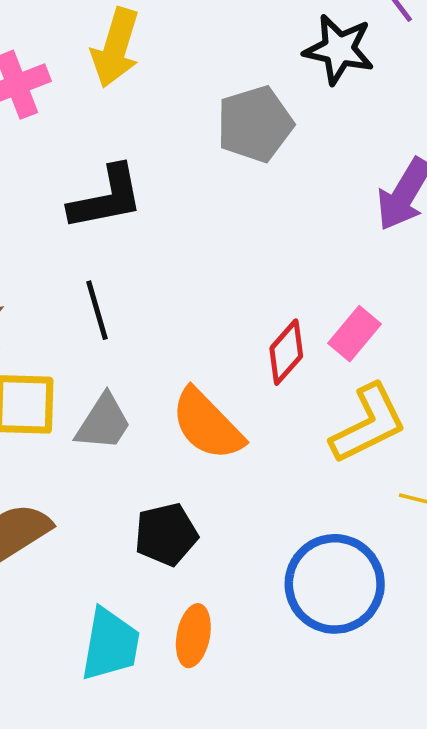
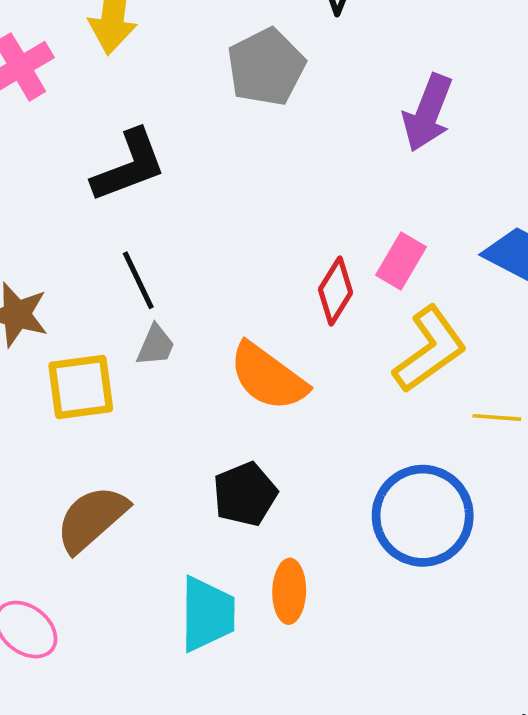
gray trapezoid: (103, 422) -> (156, 345), moved, size x0.7

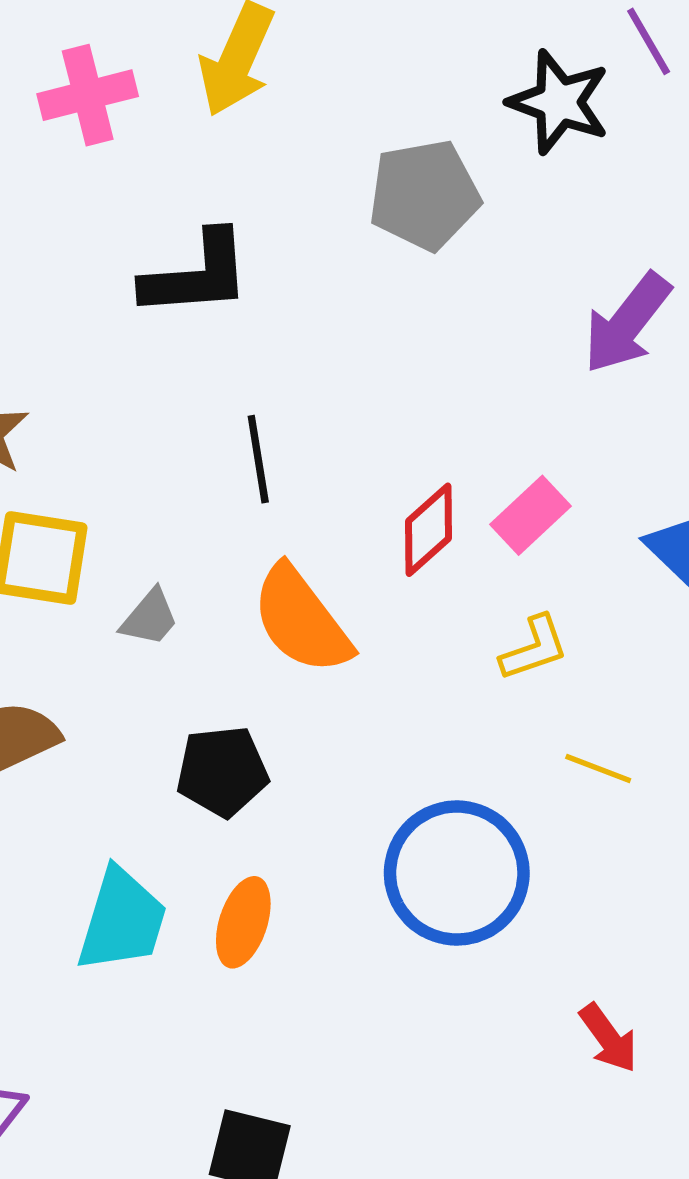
black line: (138, 280) -> (258, 459), moved
gray trapezoid: (156, 345) -> (150, 618), moved
yellow L-shape: (430, 349) -> (534, 648), size x0.6

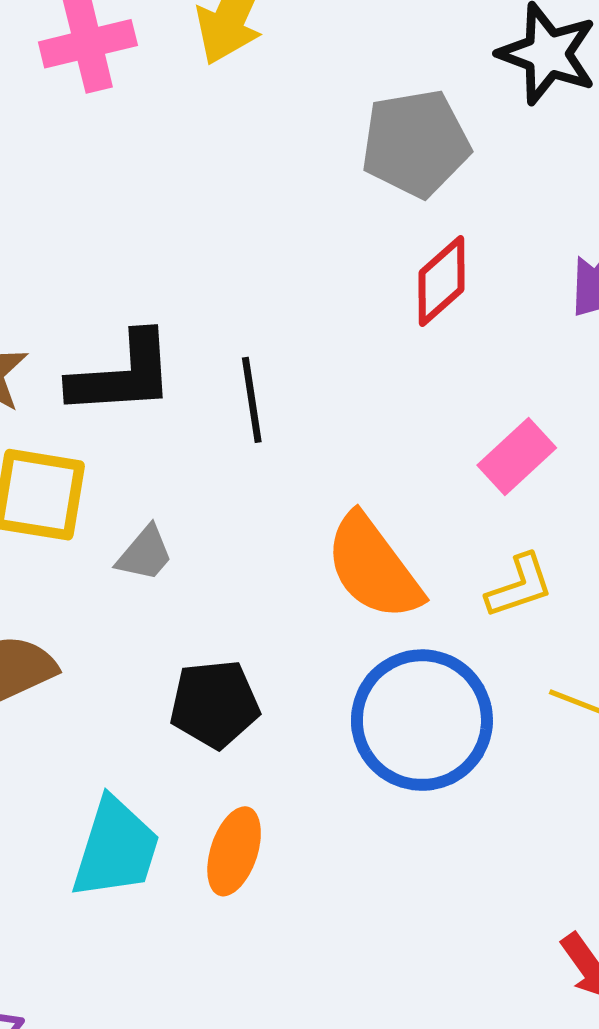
black L-shape: (197, 275) -> (122, 375), moved
red diamond: (429, 530) -> (442, 281), moved
orange semicircle: (301, 620) -> (373, 567), moved
blue circle: (457, 873) -> (422, 720), moved

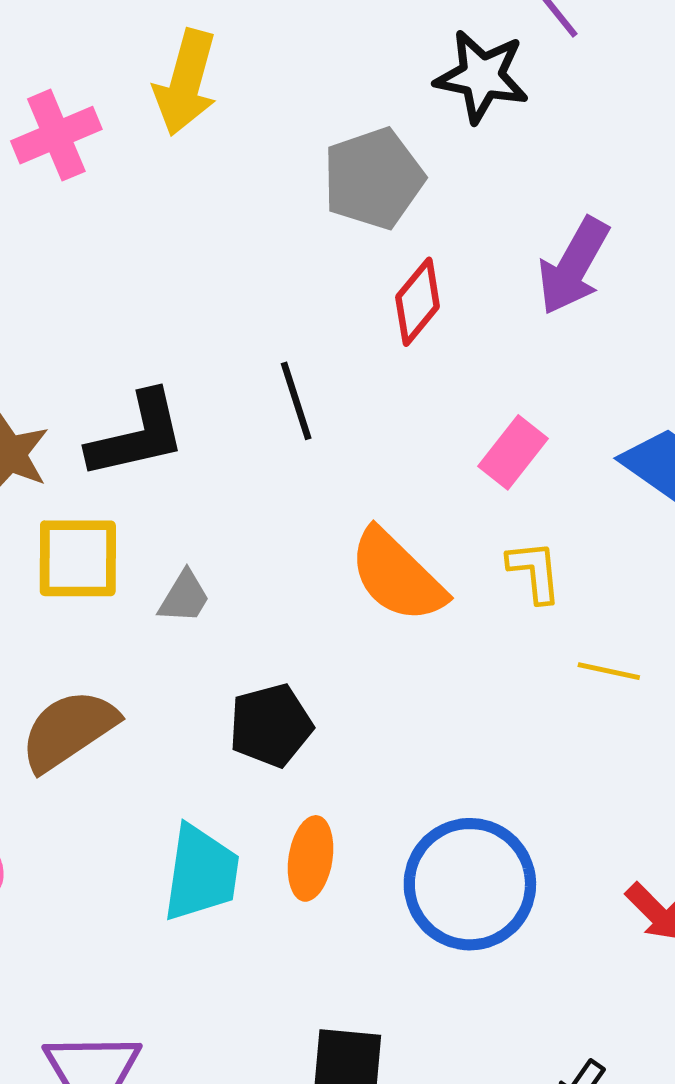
black line: (252, 400) -> (296, 401), moved
yellow L-shape: (519, 586) -> (534, 571), turned -68
blue circle: (422, 720) -> (470, 884), moved

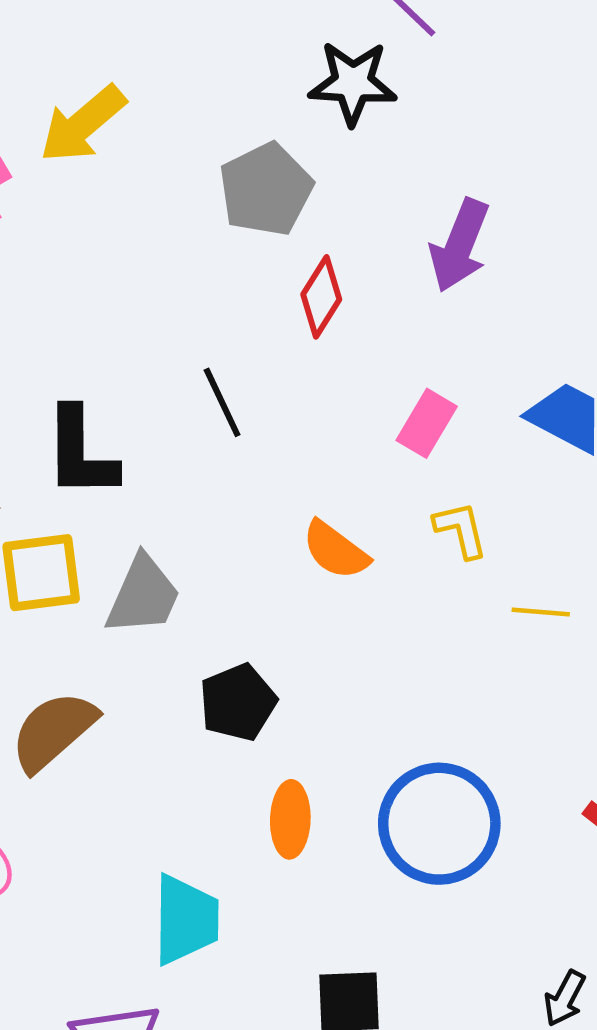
yellow arrow: (186, 82) -> (83, 124), turned 42
black L-shape: (137, 435) -> (81, 453), turned 110
orange semicircle: (397, 576) -> (335, 550), size x0.7
gray trapezoid: (184, 597) -> (143, 595), size x1.6
cyan trapezoid: (201, 873) -> (186, 920), moved

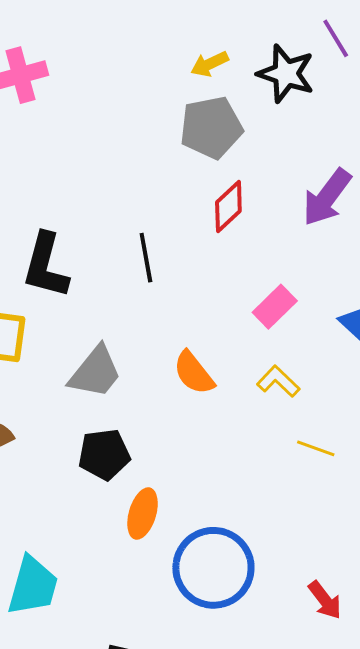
yellow arrow: (83, 124) -> (210, 64), moved, size x0.6
yellow L-shape: (461, 530) -> (278, 381), turned -48
gray trapezoid: (143, 595) -> (95, 372), moved
orange ellipse: (290, 819) -> (143, 514), moved

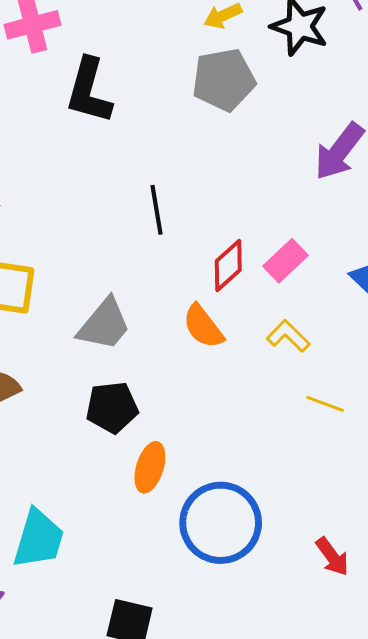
red diamond: (228, 207) -> (228, 265), moved
black L-shape: (46, 266) -> (89, 91), moved

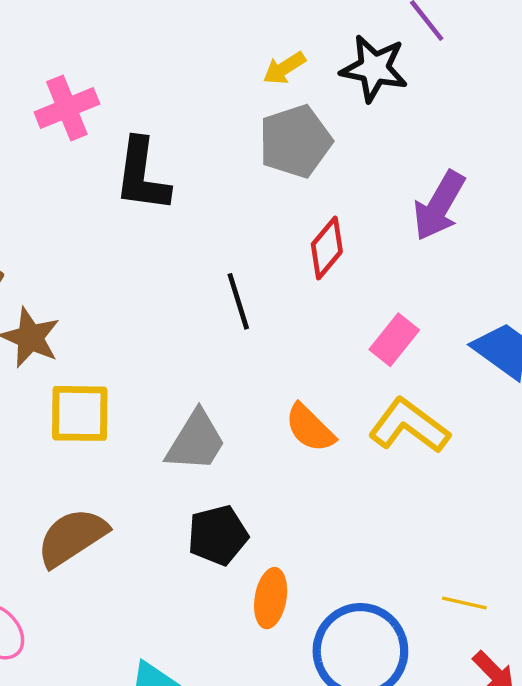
red diamond: (228, 265) -> (327, 248), moved
yellow L-shape: (288, 336) -> (409, 426), size x1.6
yellow line: (325, 404) -> (464, 603), moved

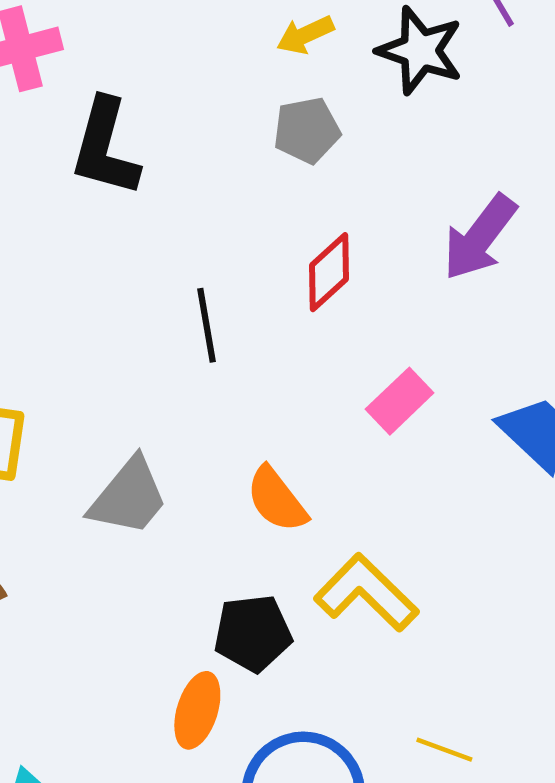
gray pentagon: (295, 141) -> (307, 130), size x0.7
yellow L-shape: (409, 426) -> (366, 593), moved
black pentagon: (218, 535) -> (253, 633), moved

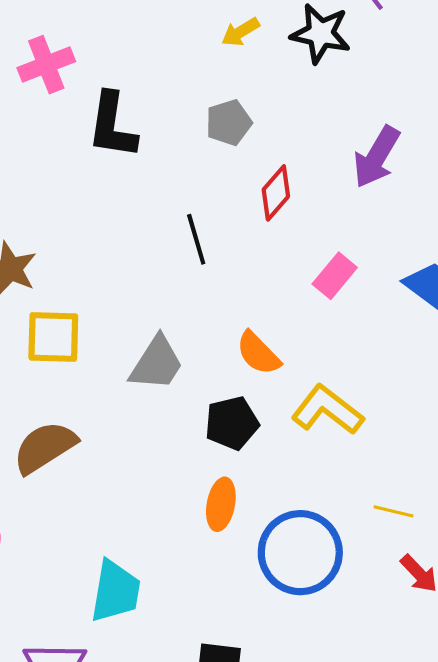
gray pentagon: (307, 130) -> (229, 123), moved
black pentagon: (253, 633) -> (232, 423), moved

